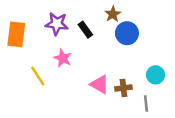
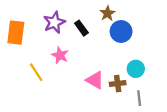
purple star: (57, 24) -> (54, 22), turned -30
cyan circle: (156, 75) -> (136, 69), moved

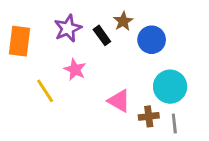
brown star: (107, 13) -> (123, 21), moved
cyan circle: (136, 69) -> (170, 87), size x1.5
brown cross: (118, 84) -> (149, 116), moved

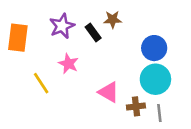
brown star: (123, 21) -> (113, 19), turned 30
blue circle: (152, 40) -> (154, 48), moved

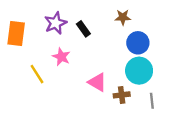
brown star: (113, 19) -> (123, 17), moved
gray line: (159, 113) -> (152, 101), moved

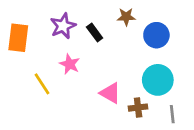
brown star: (123, 17) -> (126, 17), moved
blue circle: (138, 43) -> (156, 35), moved

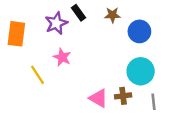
black rectangle: (95, 33) -> (79, 13), moved
pink triangle: (110, 93) -> (98, 98), moved

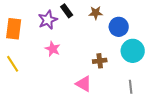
cyan circle: (141, 71) -> (133, 51), moved
yellow line: (37, 75) -> (13, 64), moved
brown cross: (123, 96) -> (100, 61), moved

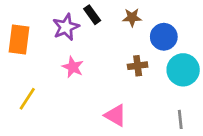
brown cross: (100, 61) -> (138, 66), moved
yellow line: (13, 64) -> (27, 99), moved, turned 66

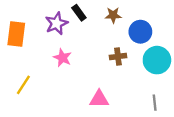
pink triangle: (116, 115) -> (99, 99), turned -30

